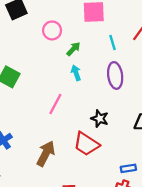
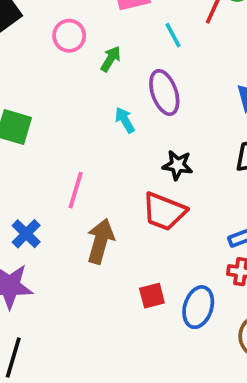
cyan arrow: (76, 73) -> (125, 120), moved
purple ellipse: (115, 75) -> (164, 92), moved
pink line: (55, 104) -> (76, 190), moved

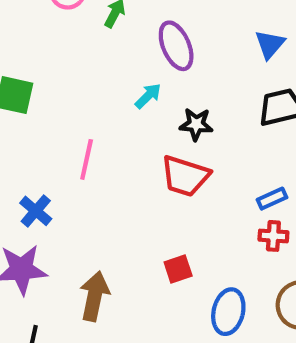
cyan arrow: (125, 120) -> (148, 96), moved, turned 80
brown arrow: (100, 241) -> (94, 296), moved
blue ellipse: (198, 307) -> (228, 312), moved

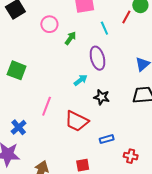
red trapezoid: (185, 176) -> (77, 121), moved
blue rectangle: (272, 199) -> (107, 139), moved

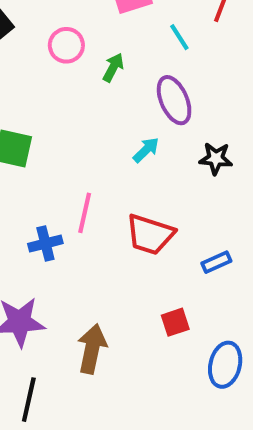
black star: (102, 97) -> (216, 158), moved
blue cross: (19, 127) -> (45, 243), moved, turned 35

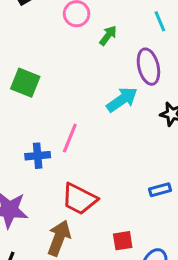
cyan arrow: (146, 150) -> (122, 99), size x1.5
red trapezoid: (150, 234) -> (79, 199), moved
red square: (175, 322) -> (123, 241), moved

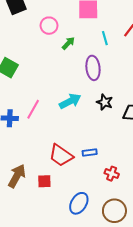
cyan arrow: (122, 99) -> (70, 101), moved
red trapezoid: (79, 199) -> (61, 155), moved
red square: (123, 241) -> (44, 181), moved

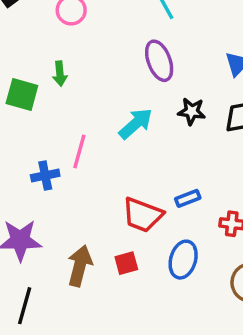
green arrow: (68, 43) -> (60, 74), moved, turned 144
blue ellipse: (79, 203) -> (183, 260), moved

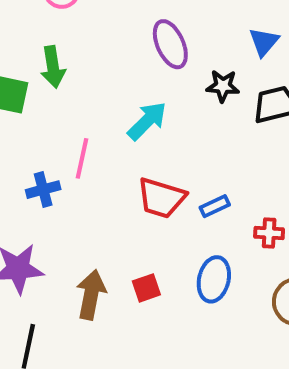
green arrow: (60, 74) -> (53, 67), size x1.4
black star: (192, 111) -> (223, 86), moved
red trapezoid: (143, 215) -> (161, 198), moved

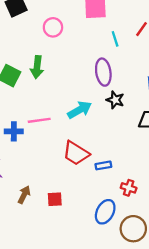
black star: (223, 86) -> (115, 100), moved
pink line: (82, 158) -> (39, 120), turned 55
blue ellipse: (214, 279) -> (105, 212), moved
brown arrow: (91, 295) -> (24, 195), size x0.7

